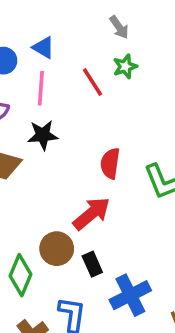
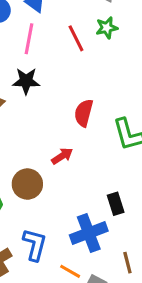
red arrow: (92, 213) -> (62, 156), size x0.6
black rectangle: (92, 264) -> (116, 204), moved

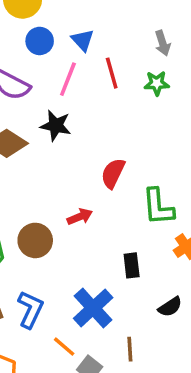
red line: (76, 38) -> (112, 73), moved
black rectangle: (116, 204) -> (132, 265), moved
blue cross: (89, 233) -> (93, 308), turned -33

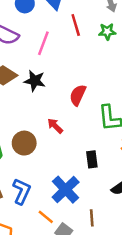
pink line: (68, 79) -> (43, 43), moved
black star: (56, 126) -> (35, 81), moved
red arrow: (80, 217) -> (55, 126), turned -112

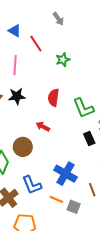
green star: (107, 32) -> (63, 60), moved
black rectangle: (92, 159) -> (89, 139), moved
blue L-shape: (22, 191) -> (32, 185), turned 150

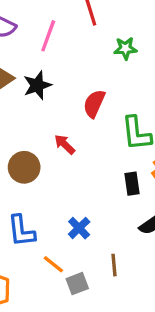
black star: (17, 96) -> (37, 85), turned -30
blue cross: (65, 174) -> (79, 228), size x0.6
gray square: (74, 207) -> (77, 284), turned 32

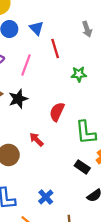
black rectangle: (132, 184) -> (82, 167), turned -48

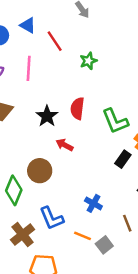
black star: (18, 99) -> (47, 116), moved
black rectangle: (82, 167) -> (123, 159), turned -72

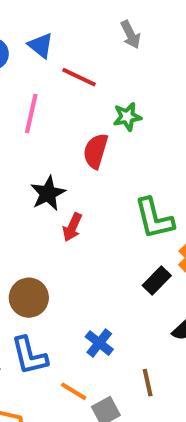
red line: (55, 41) -> (79, 77), turned -40
red semicircle: (77, 108) -> (96, 151), moved
red arrow: (65, 145) -> (72, 227), moved, turned -102
brown circle: (40, 171) -> (29, 298), moved

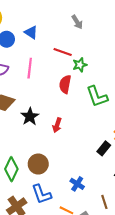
red line: (79, 77) -> (63, 52), moved
black star: (48, 193) -> (30, 117), moved
green L-shape: (154, 218) -> (97, 97), moved

